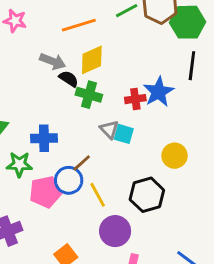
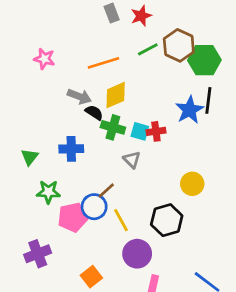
blue star: (159, 92) -> (190, 110), moved
cyan square: (124, 134) -> (140, 131), moved
blue cross: (44, 138) -> (71, 149), moved

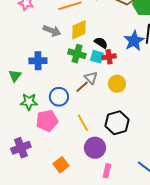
black semicircle: (94, 113) -> (101, 43), moved
blue cross: (71, 149) -> (38, 61), moved
yellow circle: (192, 184) -> (117, 84), moved
brown line: (106, 191) -> (82, 87), moved
blue circle: (94, 207) -> (59, 97), moved

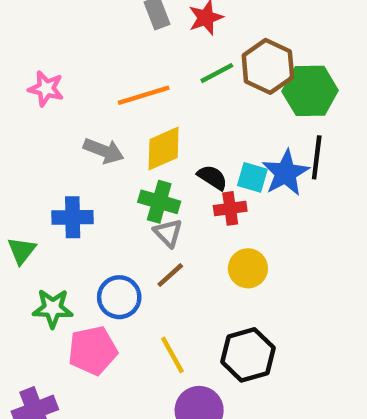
cyan square: (97, 57) -> (252, 177), moved
gray triangle: (91, 78) -> (168, 233), moved

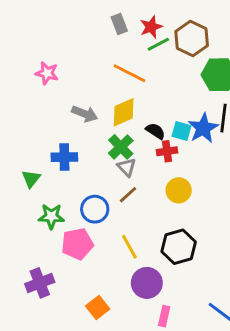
brown hexagon: (268, 66) -> (192, 38), moved
green line: (217, 73) -> (158, 44), moved
orange line: (144, 95) -> (129, 73), moved, turned 44
green cross: (159, 202) -> (121, 147), turned 30

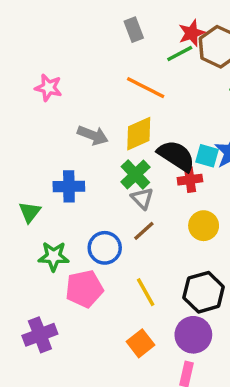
red star: (151, 27) -> (192, 33), moved
black semicircle: (155, 131) -> (176, 156), size x1.6
purple circle: (147, 283) -> (193, 335), moved
orange square: (98, 307) -> (141, 343), moved

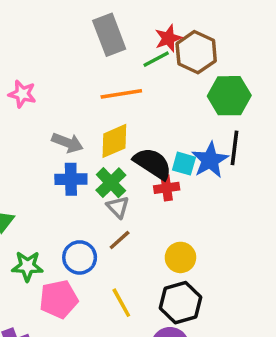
gray rectangle: (134, 30) -> (109, 35), size x1.6
orange line: (146, 88) -> (121, 94), turned -36
blue cross: (69, 186) -> (71, 179), moved
yellow circle: (204, 226) -> (180, 257), moved

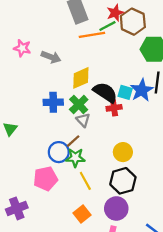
orange line: (121, 94) -> (92, 35), moved
gray arrow: (67, 143) -> (51, 57), moved
brown line: (120, 240) -> (73, 141), moved
green star: (27, 266) -> (75, 158), moved

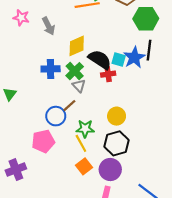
gray arrow: (51, 57) -> (48, 26), turned 42
green star: (75, 158) -> (85, 129), moved
orange square: (82, 214) -> (84, 166), moved

